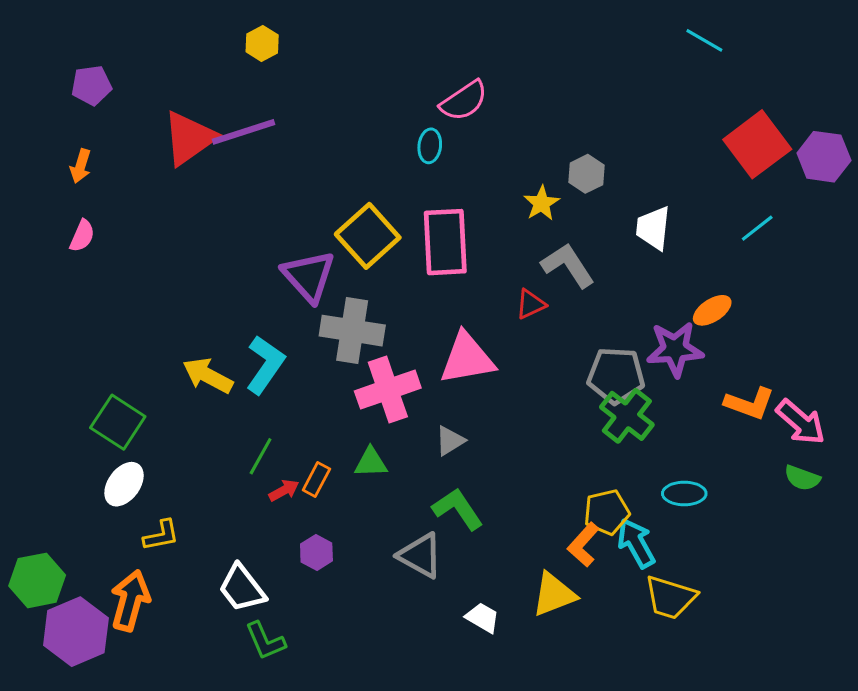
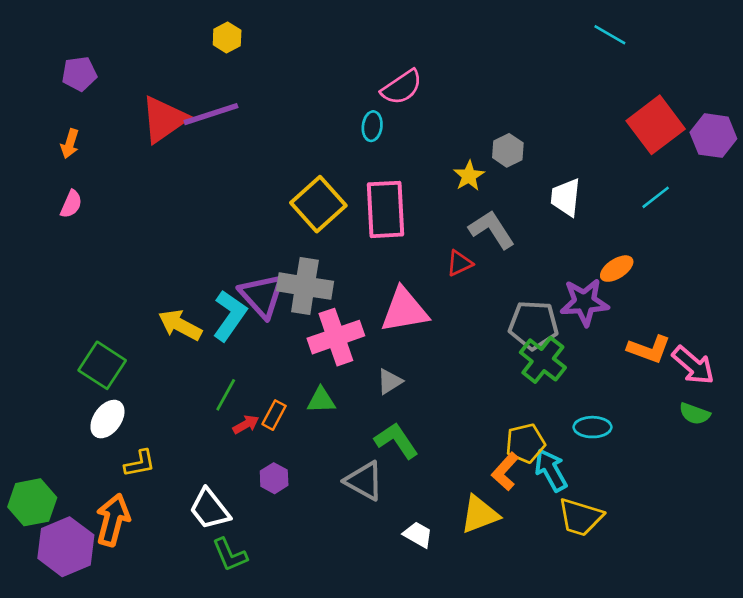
purple triangle: (309, 276) -> (262, 295), moved

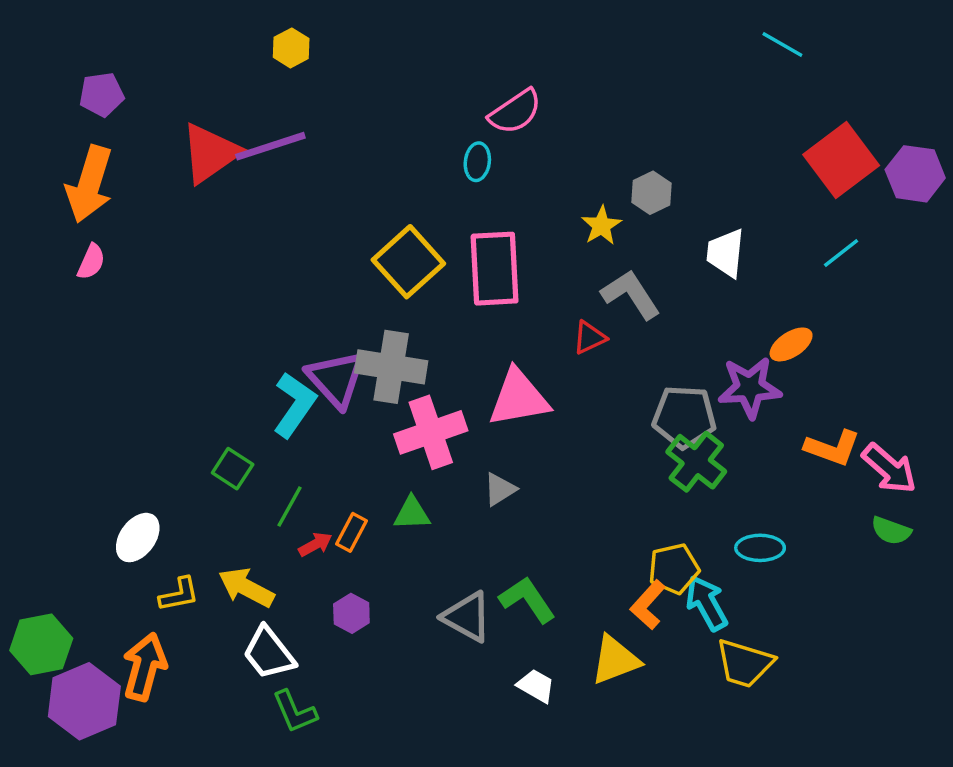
orange arrow: (70, 144) -> (89, 184), size x2.0
yellow arrow: (180, 325) -> (246, 588), moved
green square: (102, 365) -> (233, 469), moved, size x0.7
green L-shape: (396, 441) -> (527, 600), moved

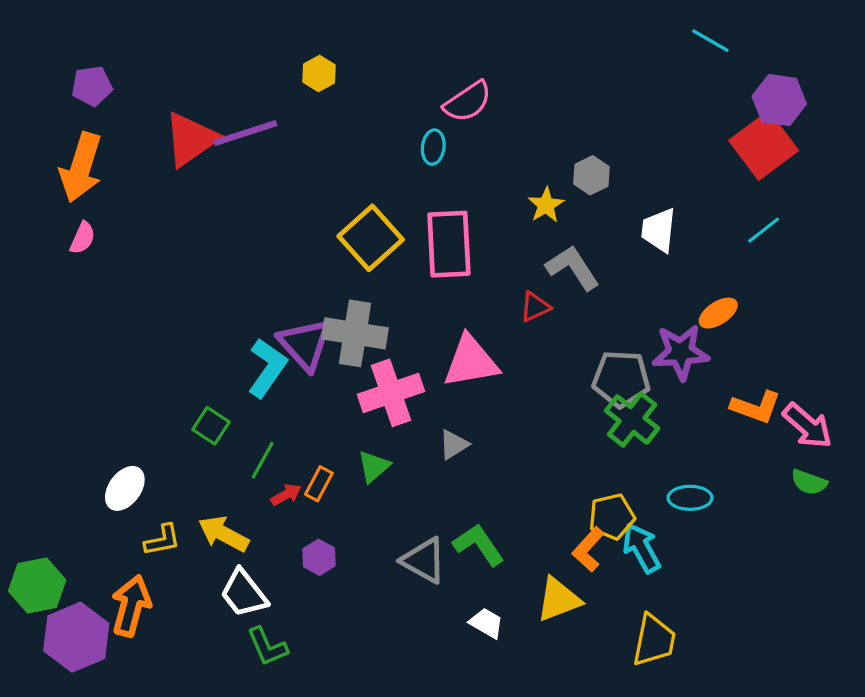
yellow hexagon: (291, 48) -> (319, 73), moved
purple hexagon: (915, 174) -> (779, 100), moved
green triangle: (412, 513) -> (374, 466), turned -39
yellow trapezoid: (745, 663) -> (654, 640), moved, turned -96

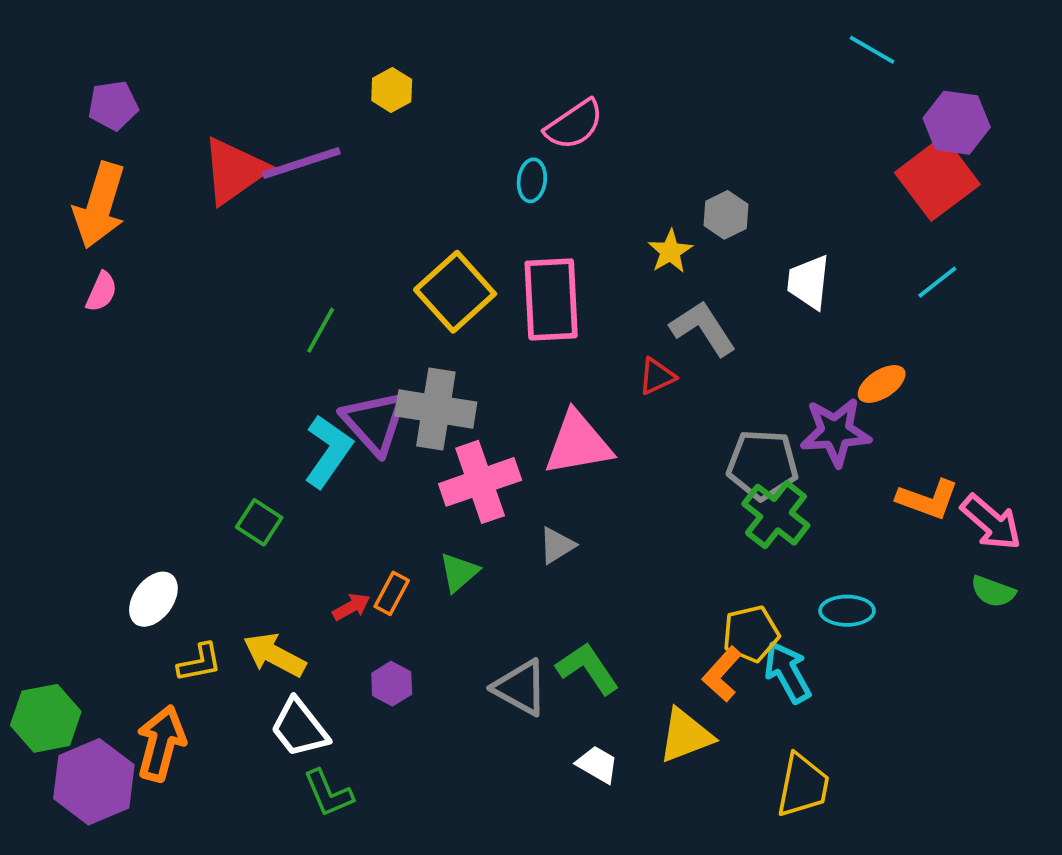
green line: (263, 460) -> (321, 330), moved

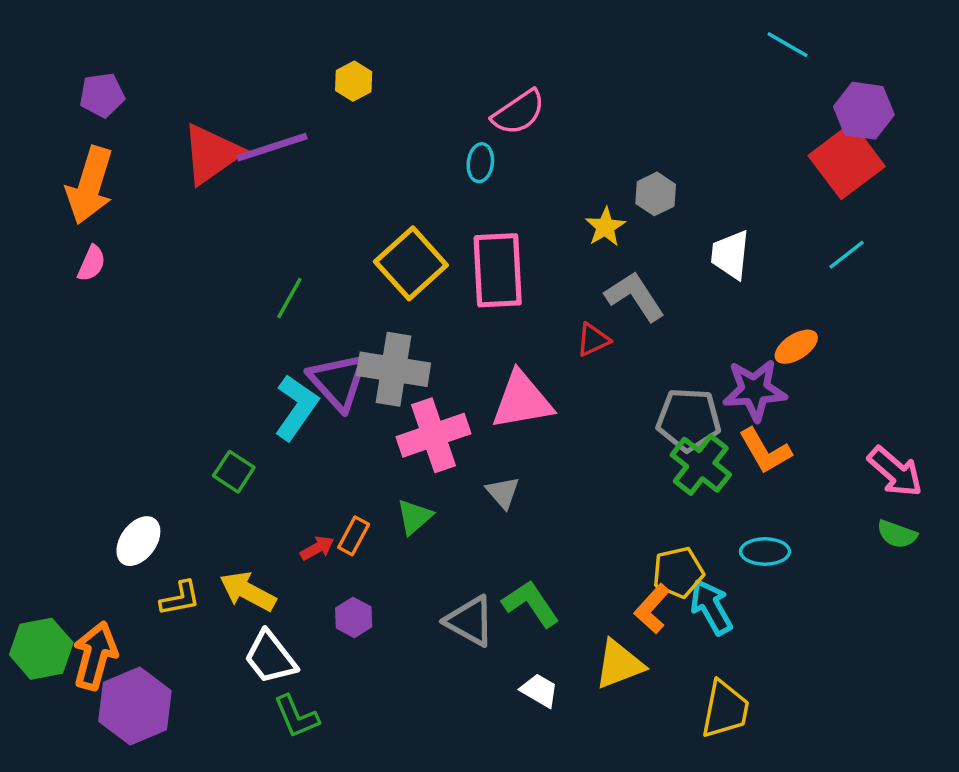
orange L-shape: (928, 499) -> (765, 451), moved, turned 40
gray triangle: (557, 545) -> (503, 492), turned -39
orange arrow: (161, 743) -> (95, 656), moved
purple hexagon: (94, 782) -> (135, 706), moved

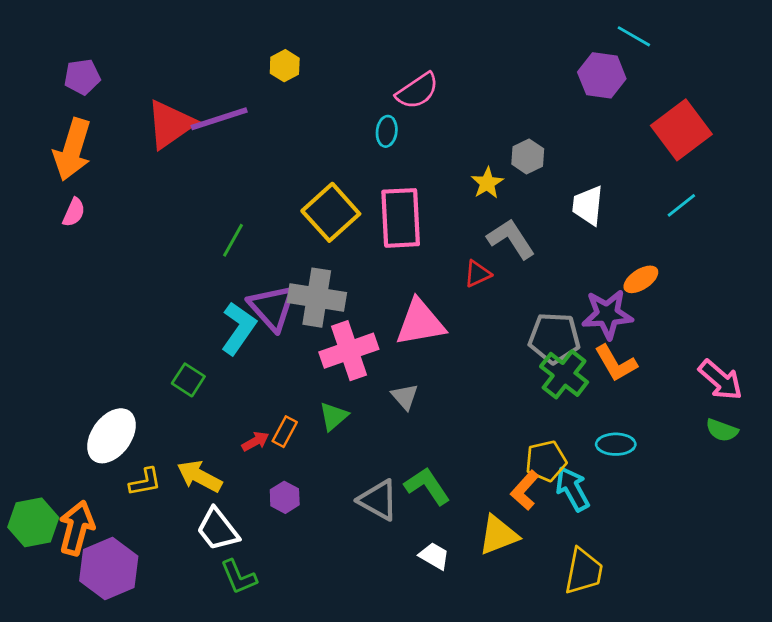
purple hexagon: (864, 111) -> (602, 75), moved
white ellipse: (138, 541) -> (112, 436), size x1.4

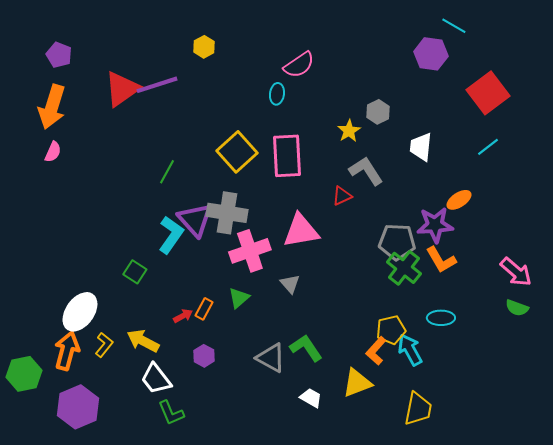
purple pentagon: (82, 77) -> (59, 55), turned 30
yellow L-shape: (145, 482) -> (104, 345), turned -40
orange arrow: (77, 528) -> (67, 351), moved

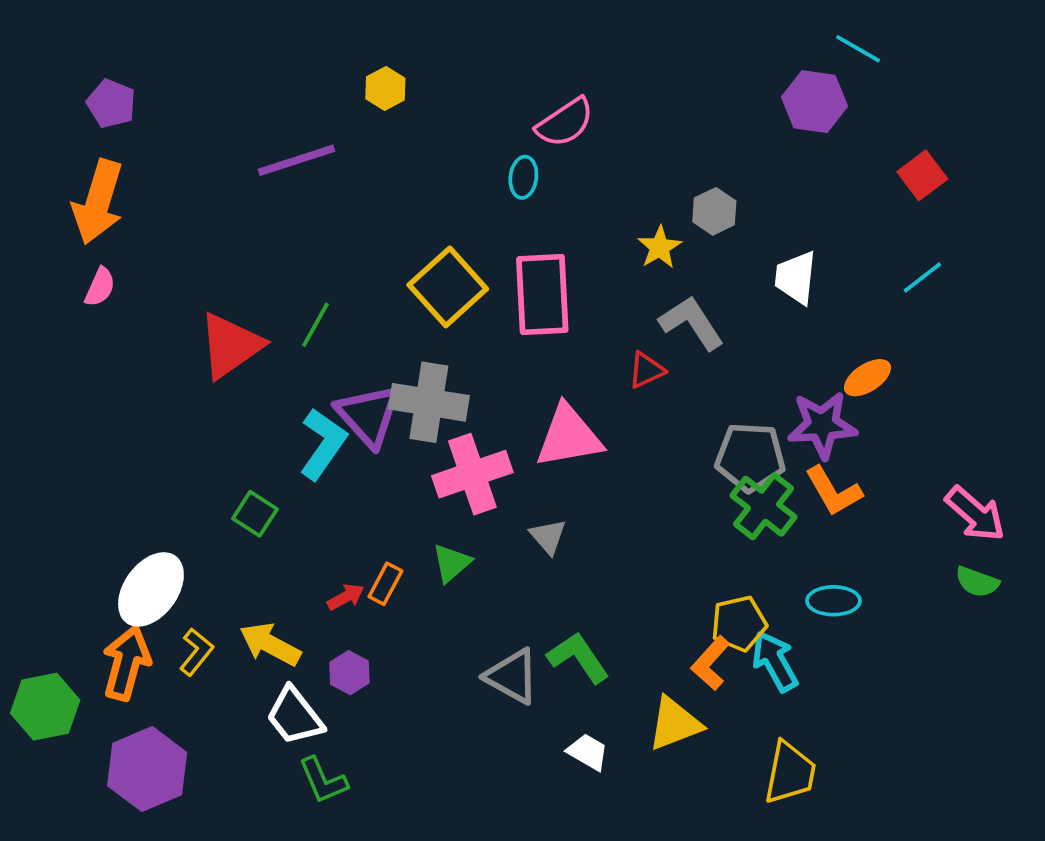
red triangle: (122, 89) -> (230, 346), moved
red square: (488, 93) -> (922, 175), size x0.6
purple hexagon: (204, 356) -> (349, 673), moved

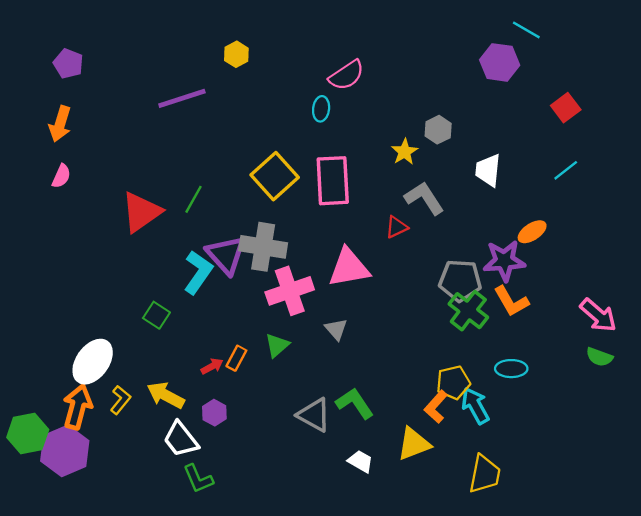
orange arrow: (98, 202) -> (60, 124), size x0.7
purple hexagon: (147, 769) -> (65, 451), moved

